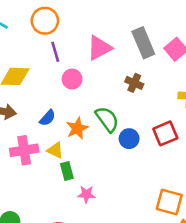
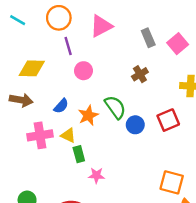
gray rectangle: (143, 43) -> (148, 38), size x0.7
pink triangle: (99, 48) -> (101, 26), moved
brown cross: (134, 83) -> (140, 74), turned 35

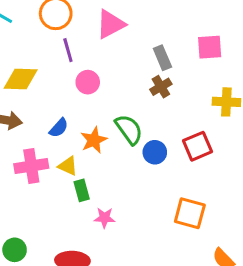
gray rectangle: (148, 38) -> (162, 58), moved
pink square: (178, 44) -> (210, 47), turned 36
orange square: (172, 182) -> (190, 213), moved

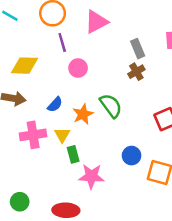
blue circle: (155, 152) -> (132, 156), moved
yellow triangle: (68, 166) -> (62, 135), turned 35
pink star: (104, 218) -> (91, 176), size x1.5

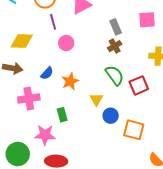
green semicircle: (111, 106) -> (115, 75), moved
yellow triangle: (62, 135) -> (96, 100), moved
pink star: (91, 176) -> (45, 135), moved
green circle: (20, 202) -> (18, 154), size x1.5

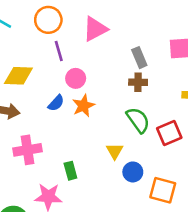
brown cross: (115, 46) -> (138, 82), turned 32
blue semicircle: (47, 73) -> (56, 103), moved
orange star: (70, 81) -> (83, 106), moved

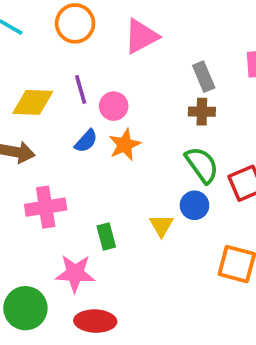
purple line: (59, 51) -> (81, 90), moved
yellow triangle: (115, 151) -> (161, 226), moved
blue circle: (133, 172) -> (194, 205), moved

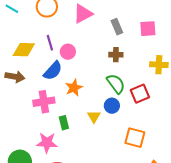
gray rectangle: (204, 77) -> (117, 27), moved
blue semicircle: (86, 141) -> (53, 71), size x1.5
orange star: (125, 145) -> (74, 88), moved
pink cross: (46, 207) -> (44, 102), moved

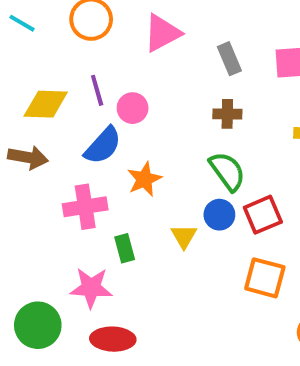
red square: (140, 94) -> (263, 215), moved

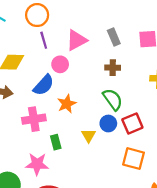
pink triangle: (162, 33) -> (77, 40), moved
purple line: (97, 90) -> (44, 40), moved

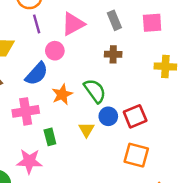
green semicircle: (113, 99) -> (95, 91), moved

